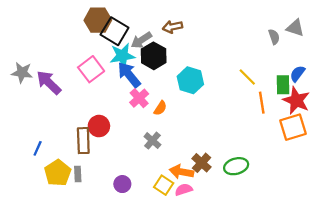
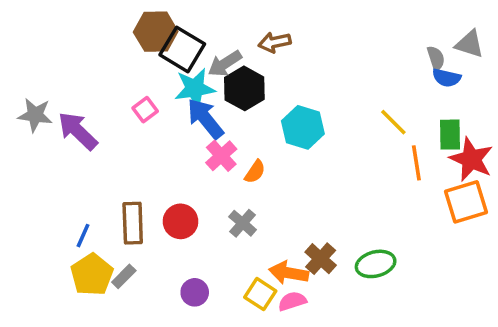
pink square: (91, 69) -> (145, 110), size x0.6
blue semicircle: (297, 74) -> (447, 78), moved, turned -114
red circle: (99, 126) -> (181, 221), moved
blue line: (38, 148) -> (83, 236), moved
gray rectangle: (78, 174) -> (124, 276), turned 48

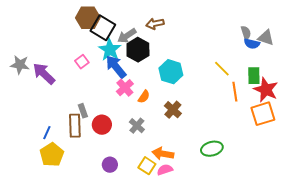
gray triangle: (470, 44) -> (266, 38), moved
cyan star: (195, 88) -> (110, 50), turned -30
brown cross: (321, 259) -> (173, 110), moved
gray rectangle: (124, 276) -> (83, 111), moved, turned -64

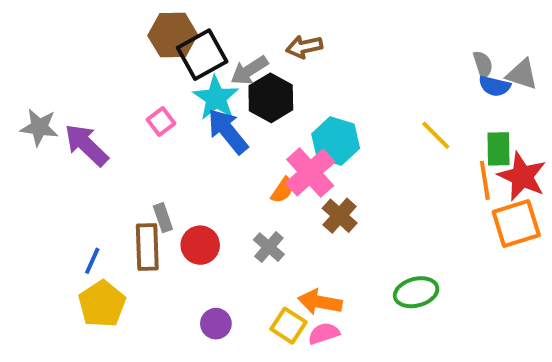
black square: (103, 28) -> (202, 55), turned 30
pink cross: (125, 88) -> (310, 172), moved, size x1.4
orange line: (235, 92) -> (485, 180), moved

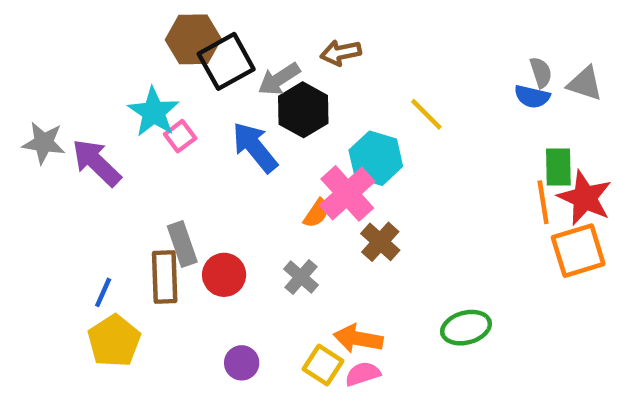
blue semicircle: (495, 86) -> (532, 97), moved
cyan star: (216, 98) -> (154, 112), moved
yellow line: (436, 135) -> (426, 114), moved
gray rectangle: (163, 218) -> (182, 244), size x1.4

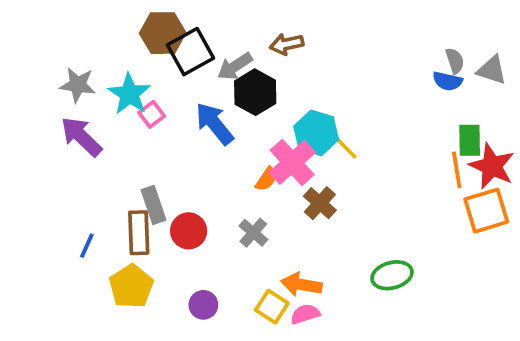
yellow line: (426, 114) -> (344, 146), moved
gray star: (44, 143) -> (78, 85), moved
yellow pentagon: (114, 341) -> (131, 286), moved

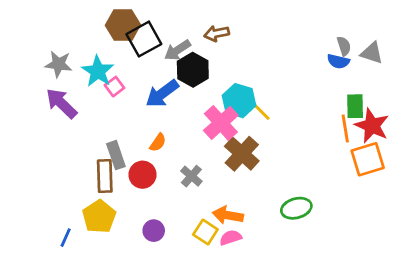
blue arrow: (214, 124) -> (162, 94), turned -88
orange semicircle: (266, 179) -> (158, 142), moved
brown cross: (320, 203) -> (242, 154), size x1.4
blue line: (87, 246) -> (66, 238), moved

